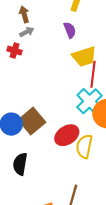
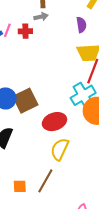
red cross: (15, 51) -> (25, 31), turned -32
yellow semicircle: (84, 146) -> (60, 149), moved

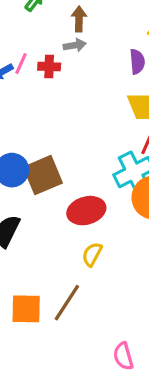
yellow semicircle: (60, 149) -> (92, 254), size x0.7
orange square: (20, 186) -> (26, 309), size x1.5

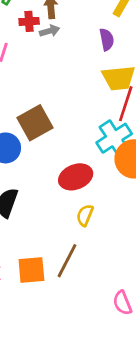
red cross: (49, 67) -> (29, 21), moved
brown square: (43, 175) -> (35, 123), moved

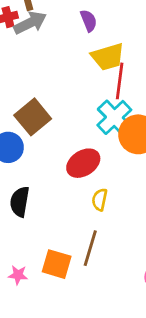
gray arrow: (50, 31) -> (30, 23), size x1.6
orange square: (31, 270) -> (57, 264), turned 32

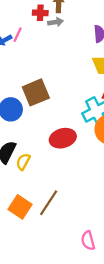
gray arrow: (30, 23) -> (55, 22), size x0.6
yellow semicircle: (100, 200) -> (23, 162), moved

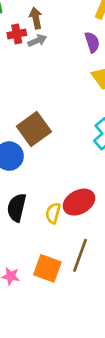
red ellipse: (63, 138) -> (79, 202), moved
yellow semicircle: (23, 162) -> (53, 213), moved

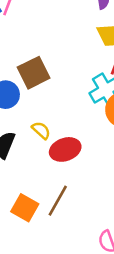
yellow semicircle: (53, 213) -> (41, 130), moved, turned 108

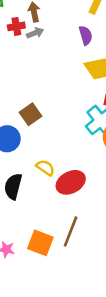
brown square: (34, 73) -> (30, 114), size x0.7

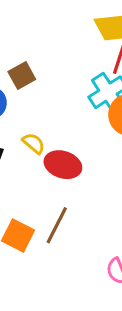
red ellipse: (71, 182) -> (63, 165), turned 40

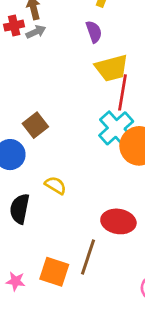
red ellipse: (63, 165) -> (118, 221), moved

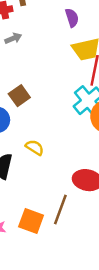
gray arrow: (36, 32) -> (13, 38), moved

